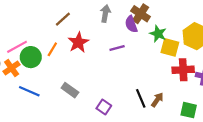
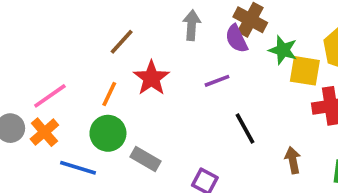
green circle: (31, 57) -> (108, 133), moved
black line: (141, 98) -> (245, 129), moved
brown arrow: (157, 100) -> (293, 160), turned -40

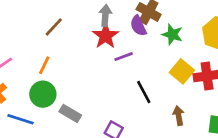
yellow square: (305, 71) -> (182, 71), moved, turned 30
red star: (151, 78) -> (106, 36), moved

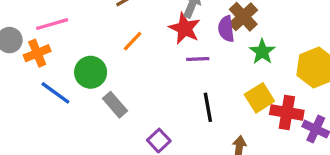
red star: (106, 36) -> (185, 28), turned -30
orange line: (44, 65) -> (133, 41), moved

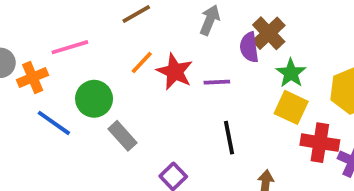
pink line: (52, 24) -> (70, 47), moved
red star: (185, 28) -> (175, 72), moved
yellow square: (259, 98) -> (291, 107), moved, turned -32

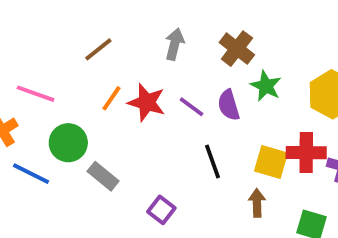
pink line: (70, 47) -> (36, 94), turned 45
purple semicircle: (249, 47) -> (229, 105), moved
purple line: (217, 82) -> (192, 107), turned 48
yellow square: (291, 107) -> (271, 162), moved

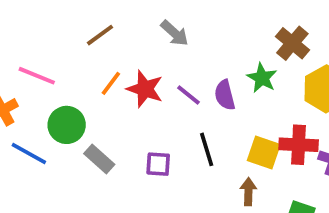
gray arrow: (174, 44) -> (175, 33), turned 116
brown cross: (237, 49) -> (292, 43), moved
purple square: (161, 210) -> (158, 164), moved, turned -36

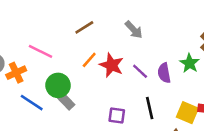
gray rectangle: (99, 159) -> (65, 100), moved

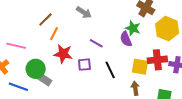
orange line: (89, 60) -> (54, 34), moved
red star: (112, 65) -> (63, 54), moved
purple semicircle: (164, 73) -> (126, 39), moved
purple square: (117, 116) -> (84, 65), moved

